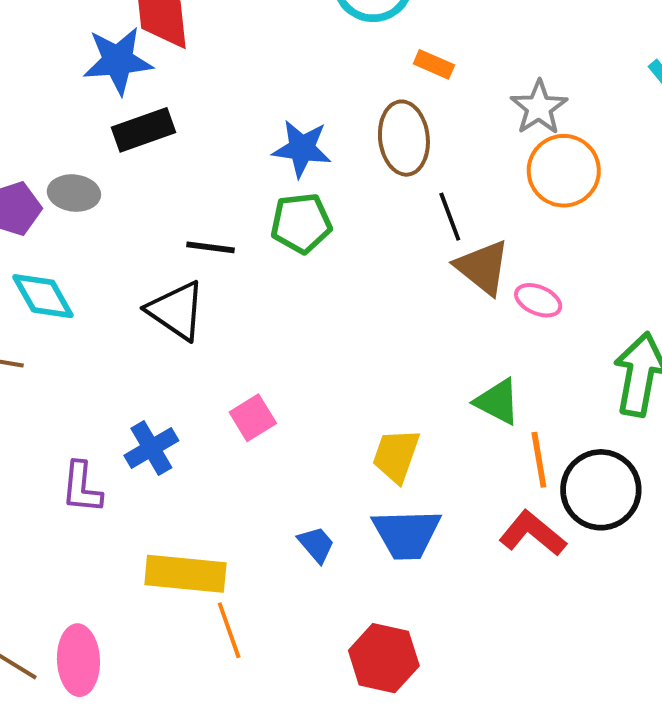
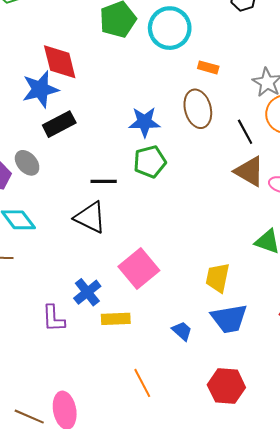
gray ellipse: (74, 193) -> (27, 163), turned 50
black line: (450, 217) -> (245, 132), moved
pink square: (253, 418) -> (139, 268), size x1.6
yellow rectangle: (185, 574) -> (116, 319), moved, size x0.7

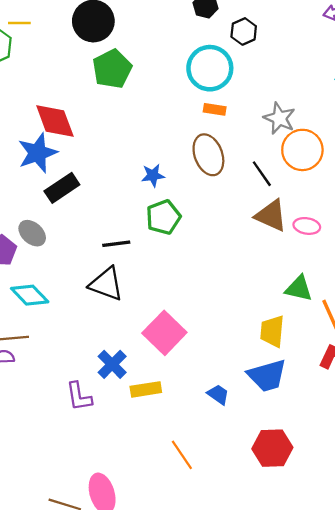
cyan circle: (170, 28) -> (210, 68), moved
blue star: (144, 122) -> (153, 175), size x0.7
yellow trapezoid: (218, 278) -> (272, 331), moved

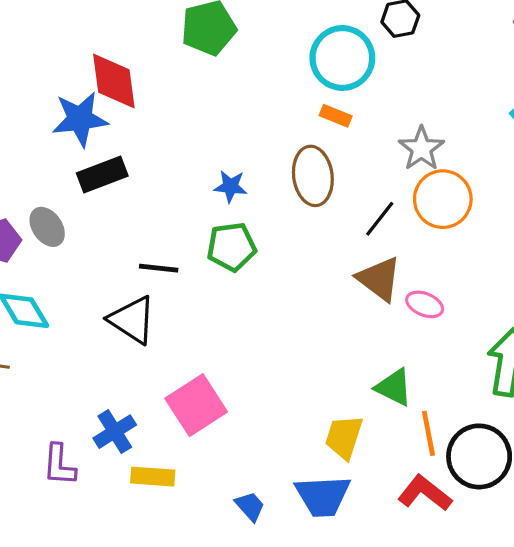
black line: (262, 174) -> (380, 219), turned 60

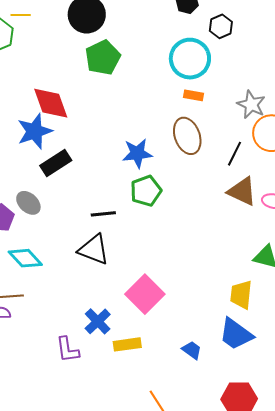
blue star: (231, 186) -> (137, 153), size x1.4
blue trapezoid: (323, 496) -> (236, 334), turned 51

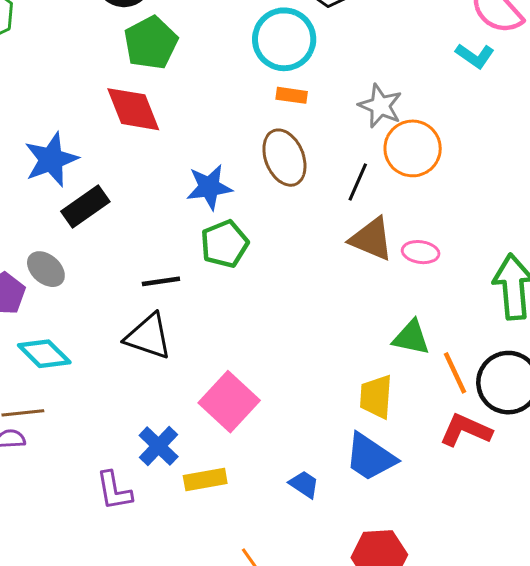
red diamond: (51, 103) -> (133, 109), moved

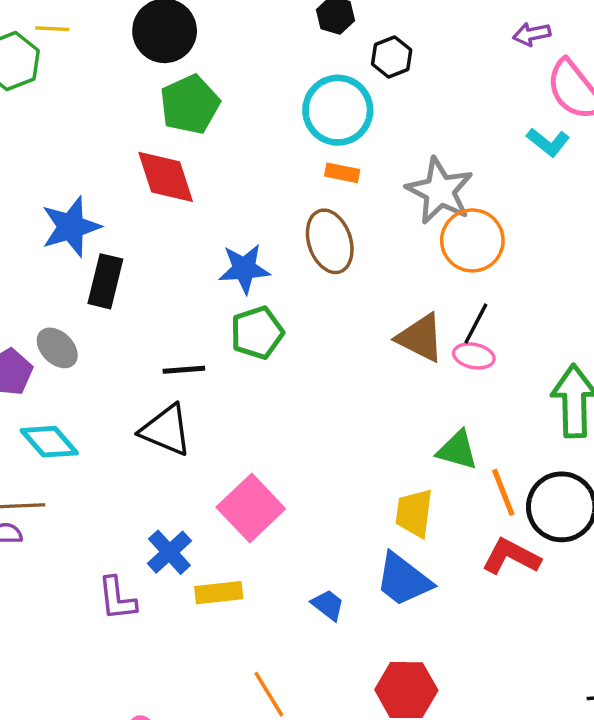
gray star: (380, 106) -> (440, 191), size x1.4
black line: (358, 182) -> (476, 324), moved
black rectangle: (85, 206) -> (105, 281), turned -45

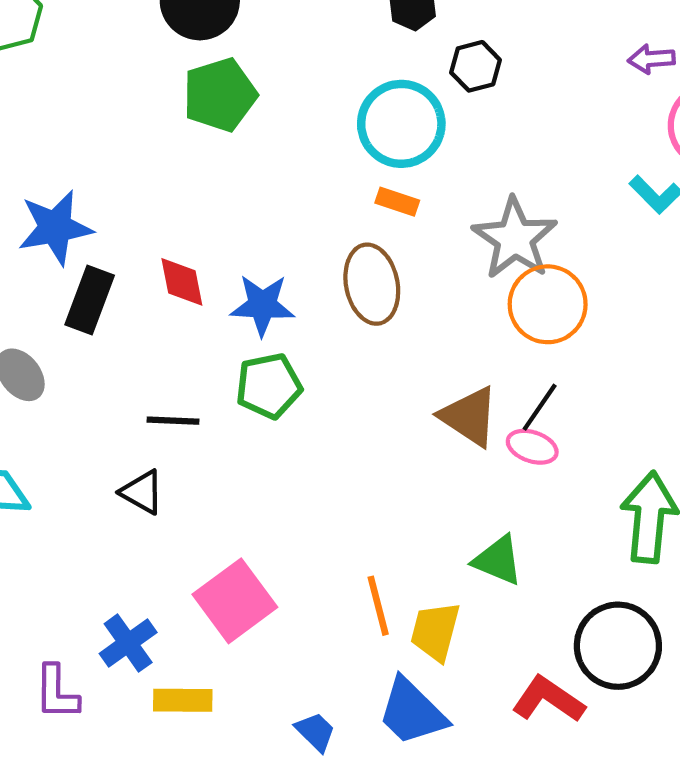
red diamond: (166, 177) -> (182, 282), moved, size x0.7
black triangle: (166, 430) -> (142, 492), size x0.7
orange line: (503, 492) -> (378, 606), moved

